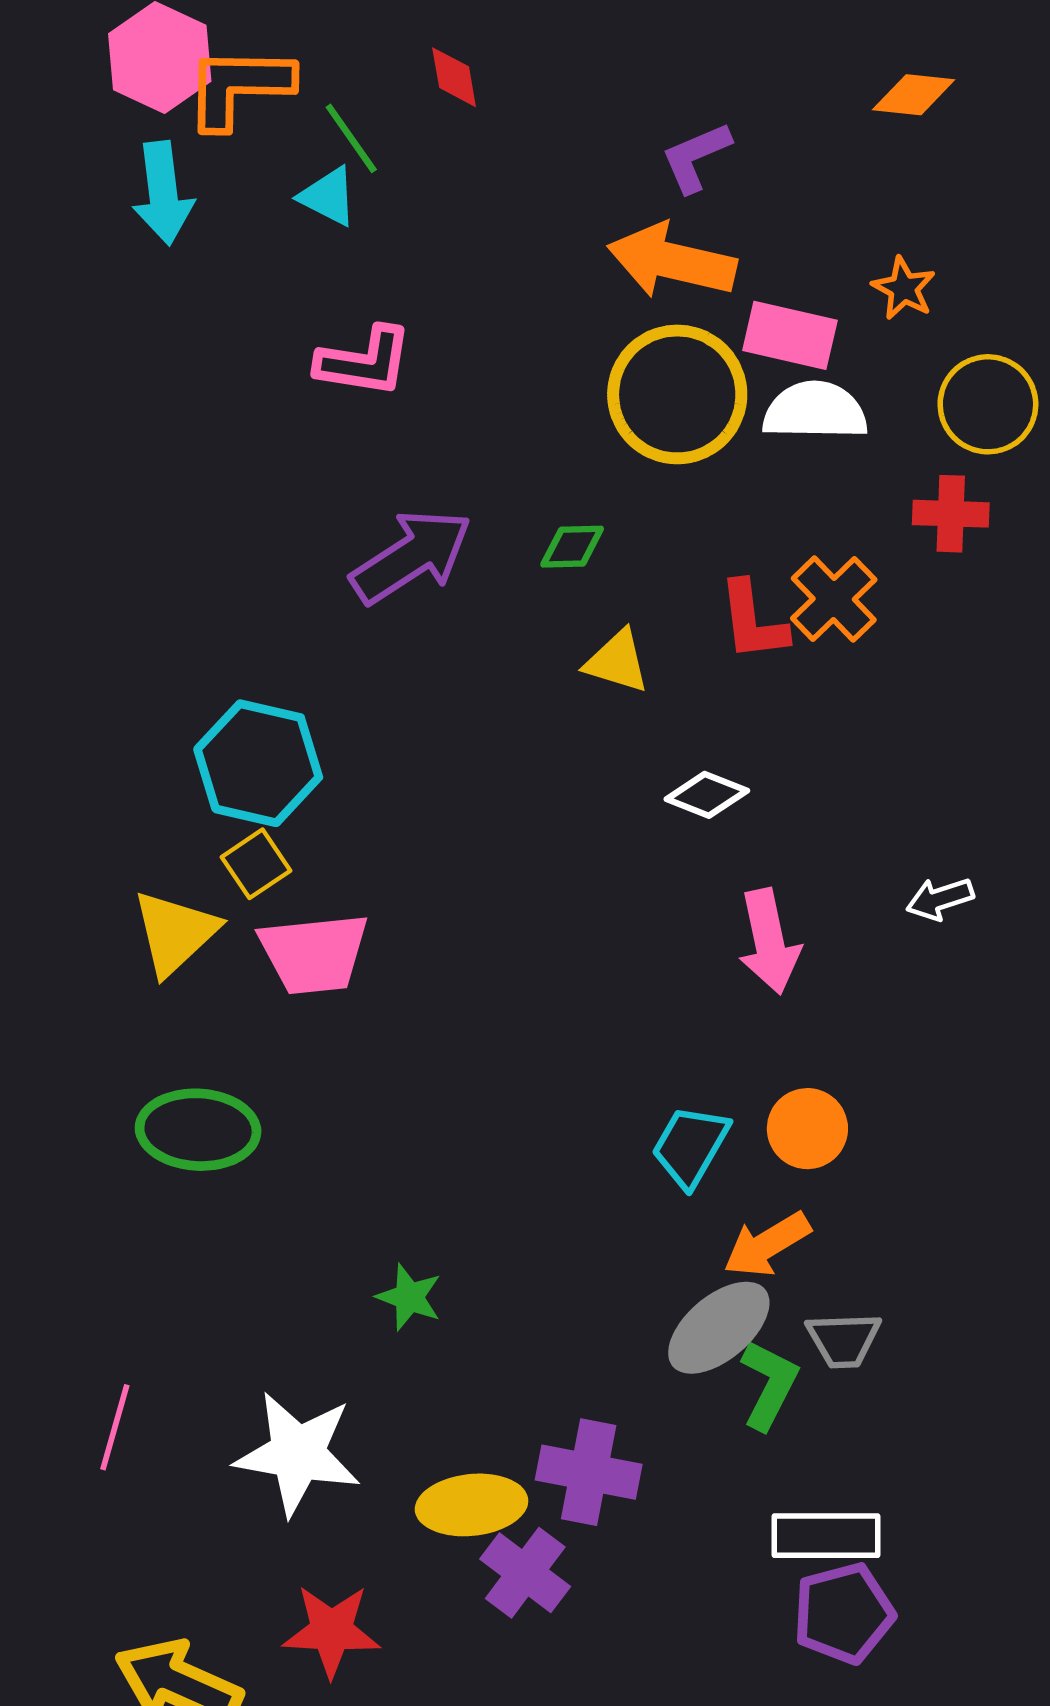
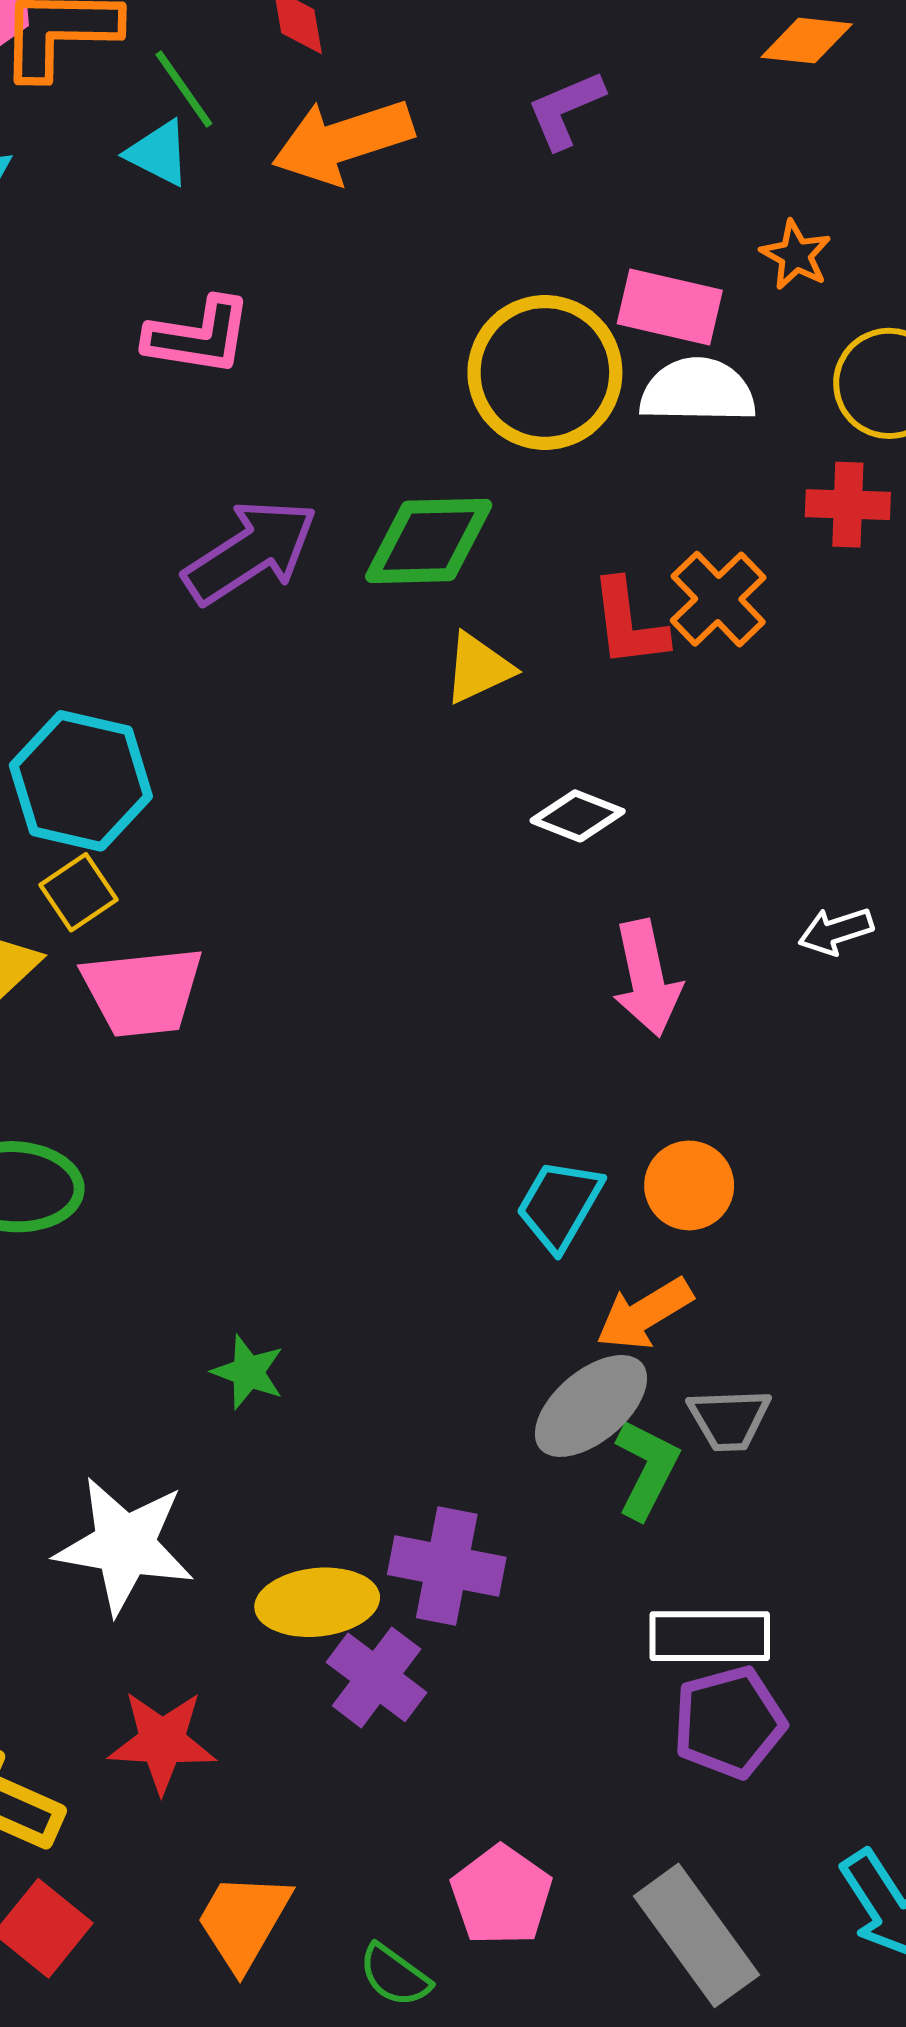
orange arrow: (672, 261) -> (343, 141), moved, turned -31
green diamond: (572, 547) -> (429, 541), size x1.8
yellow triangle: (617, 661) -> (478, 668), turned -42

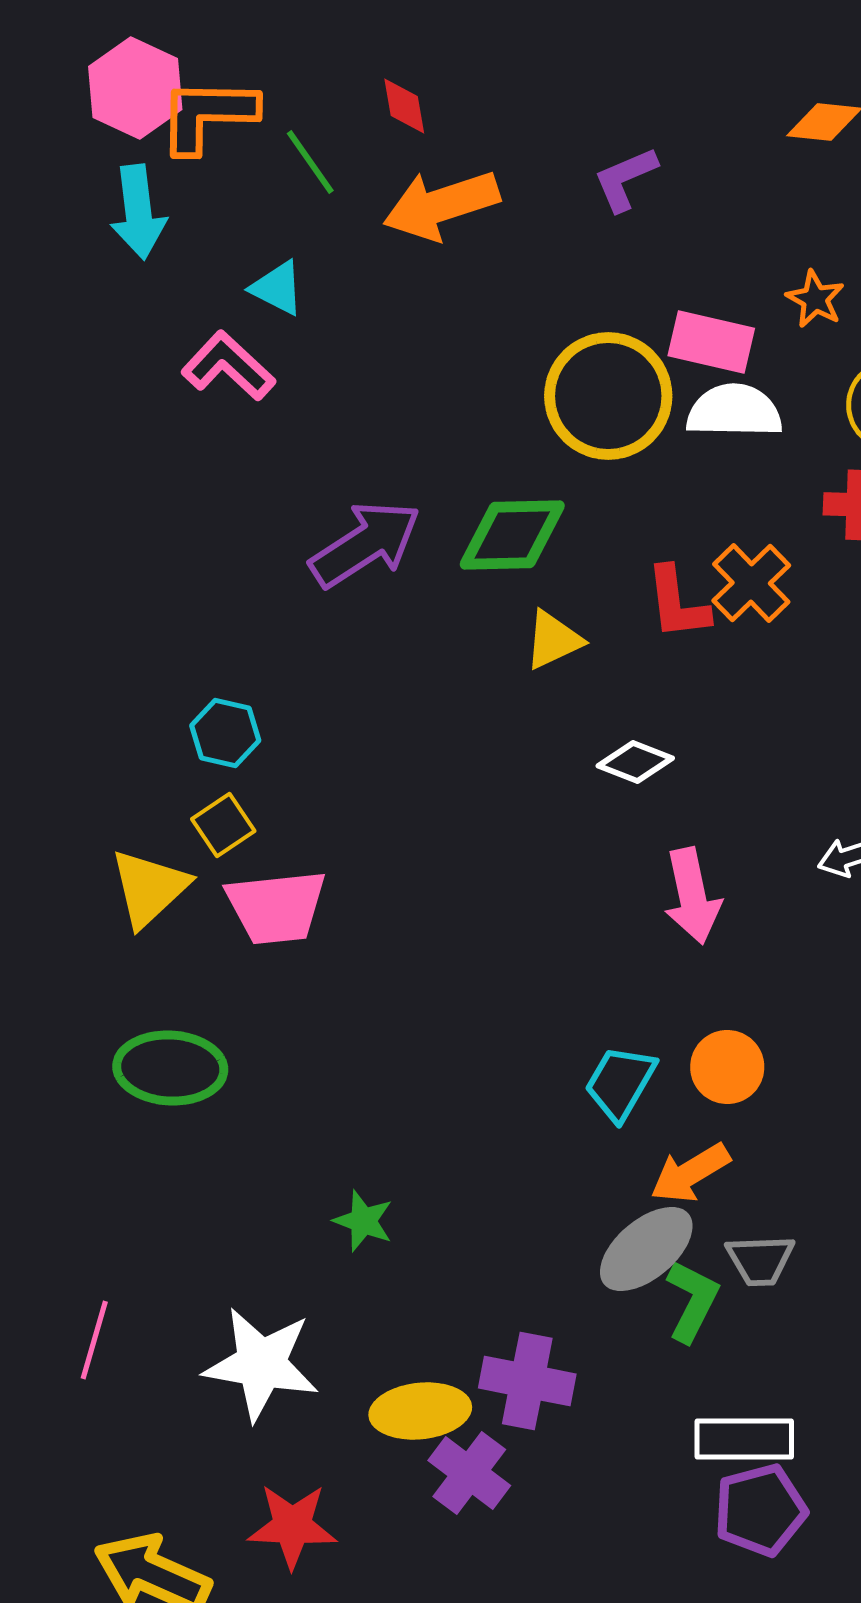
cyan triangle: (158, 153) -> (277, 288), moved
pink L-shape: (198, 336) -> (228, 366), moved, turned -146
cyan hexagon: (81, 781) -> (225, 733), size x0.6

